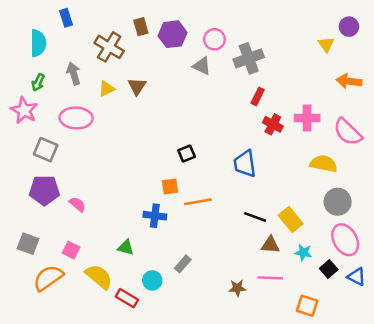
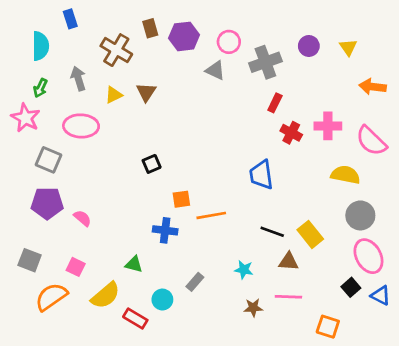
purple circle: (349, 27) -> (309, 46), moved
black square: (187, 154) -> (152, 164), moved
cyan star: (303, 252) -> (244, 270), moved
yellow semicircle: (99, 277) -> (105, 295), turned 100

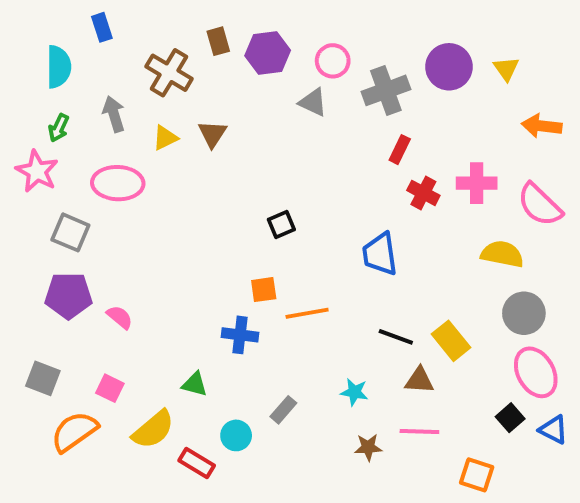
purple circle: (309, 46) -> (449, 67), size x1.5
black square: (152, 164) -> (281, 225), moved

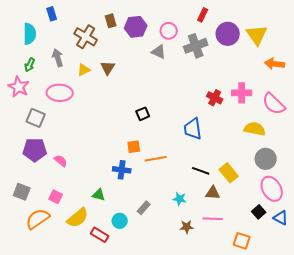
yellow triangle: (506, 69) -> (257, 35), size x1.6
red rectangle: (400, 150) -> (203, 15), moved

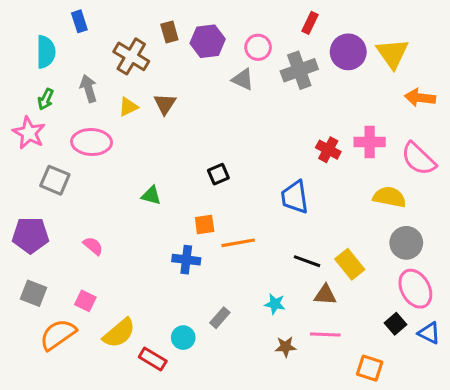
purple pentagon: (35, 150) -> (30, 235), moved
green triangle: (99, 195) -> (151, 195), moved

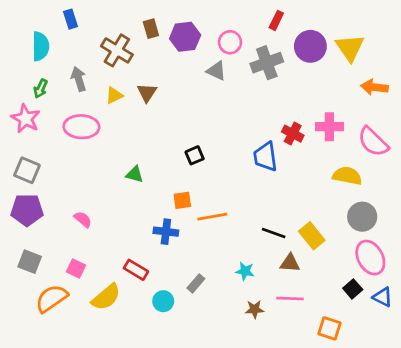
gray square: (55, 180) -> (27, 170), moved
blue trapezoid: (295, 197) -> (265, 157), moved
red rectangle: (153, 359) -> (136, 270), moved

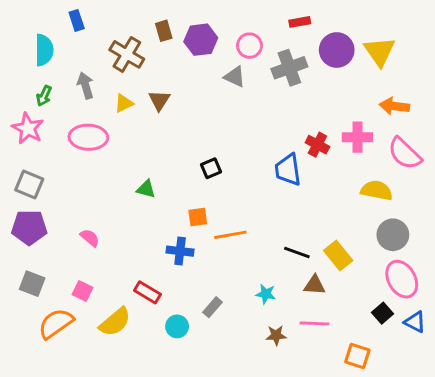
red rectangle: (276, 20) -> (300, 22), turned 54
orange arrow: (374, 87) -> (394, 106), moved

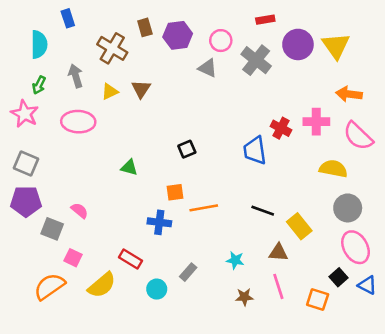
gray cross: (289, 68) -> (256, 60), turned -32
black line: (297, 253) -> (263, 211), moved
gray square: (32, 284) -> (52, 229), moved
pink line: (315, 323) -> (278, 286), turned 70
orange square: (357, 356) -> (318, 300), moved

